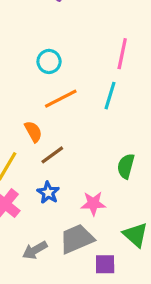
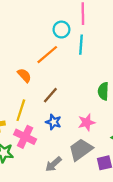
cyan circle: (49, 61) -> (61, 30), moved
orange semicircle: (33, 132) -> (24, 75), moved

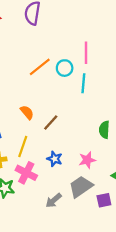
orange line: (47, 55) -> (40, 67), moved
brown line: (50, 95) -> (51, 122), moved

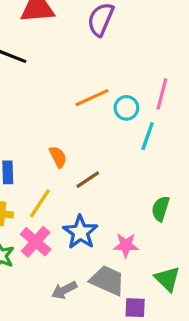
blue star: (55, 159) -> (80, 232), size x1.5
gray trapezoid: (81, 187) -> (107, 280), turned 45

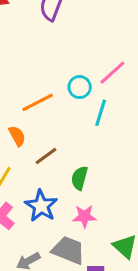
pink line: (162, 94) -> (112, 73), turned 36
orange line: (92, 98) -> (38, 102), moved
green semicircle: (161, 209) -> (79, 178), moved

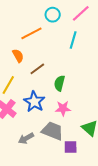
cyan circle: (80, 87) -> (53, 15), moved

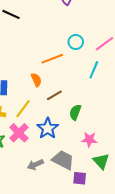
pink star: (63, 108) -> (89, 140), moved

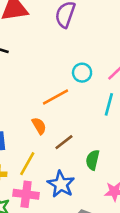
pink cross: (19, 133) -> (26, 194), turned -30

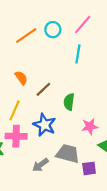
orange line: (56, 97) -> (26, 35), moved

